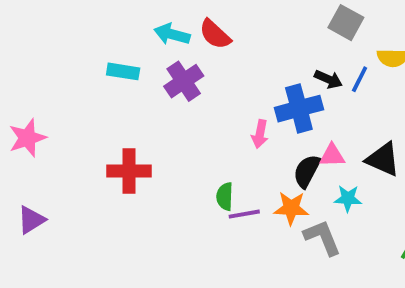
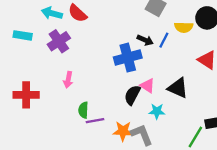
pink arrow: (260, 134) -> (68, 80), moved
pink triangle: (332, 155) -> (148, 86), turned 35
orange star: (291, 208) -> (123, 131), moved

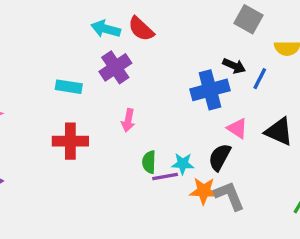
cyan rectangle: (23, 35) -> (69, 87), moved
blue line: (164, 40) -> (260, 79), moved
black semicircle: (132, 95) -> (220, 157), moved
cyan star: (157, 111) -> (183, 164), moved

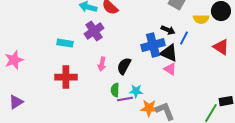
black triangle: (279, 132) -> (169, 53), moved
black semicircle: (220, 157) -> (124, 66), moved

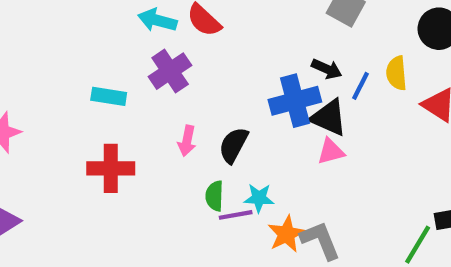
yellow semicircle: (201, 19) -> (396, 73), moved, turned 84
pink triangle: (170, 69) -> (331, 151), turned -48
orange star: (149, 108) -> (286, 234), turned -30

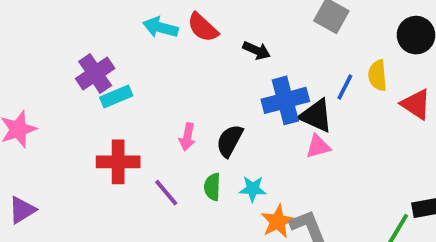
black arrow: (327, 69) -> (257, 50), moved
purple cross: (170, 71) -> (95, 74), moved
cyan rectangle: (109, 96) -> (116, 97), turned -32
purple line: (236, 215) -> (166, 193), moved, turned 60

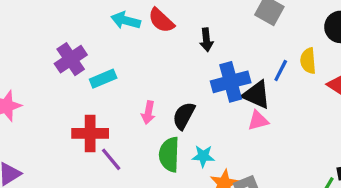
black arrow: (257, 50) -> (206, 40), turned 60
cyan rectangle: (116, 97) -> (103, 79), moved
green semicircle: (212, 187) -> (169, 154), size x1.5
purple line: (166, 193) -> (111, 159), moved

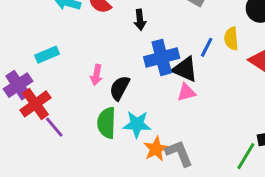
purple cross: (71, 59) -> (18, 85), moved
pink arrow: (148, 112) -> (96, 75), moved
red cross: (90, 133) -> (35, 104), turned -36
cyan star: (203, 156) -> (137, 124), size x1.4

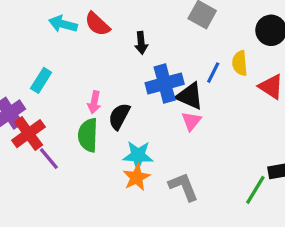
cyan rectangle: (47, 55) -> (41, 80), turned -35
pink triangle: (186, 92) -> (191, 121), turned -36
green semicircle: (107, 123) -> (88, 135), moved
orange star: (156, 149) -> (136, 177), moved

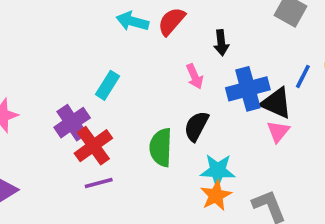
red semicircle: (97, 24) -> (172, 21), turned 88
pink arrow: (94, 102) -> (195, 76), moved, turned -35
purple line: (49, 159) -> (99, 183), moved, turned -65

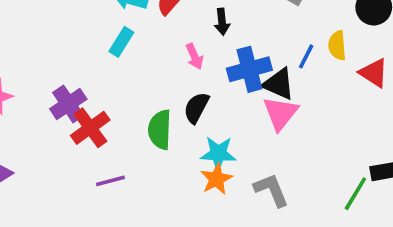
cyan rectangle: (108, 85) -> (121, 42), moved
pink triangle: (278, 131) -> (280, 113), size x1.5
purple line: (99, 183) -> (110, 181), moved

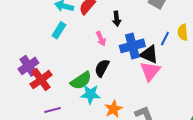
green semicircle: (160, 130) -> (81, 81), turned -125
cyan star: (218, 153) -> (90, 94), moved

